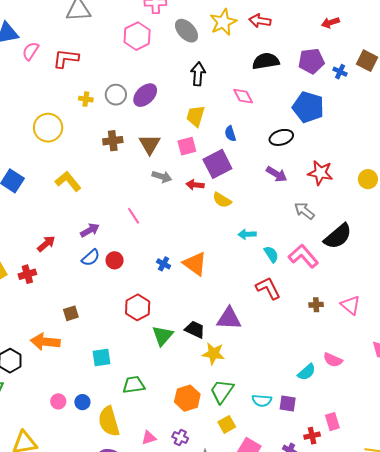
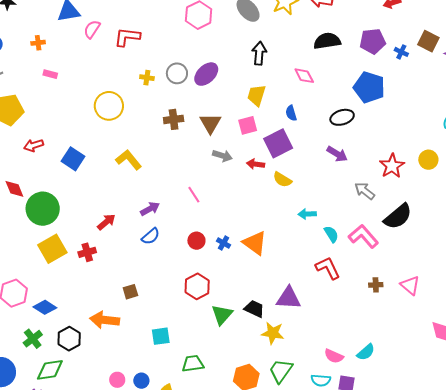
red star: (320, 173) -> (392, 166), moved, turned 30
red circle: (115, 260) -> (196, 241), moved
pink semicircle: (333, 360) -> (334, 356), moved

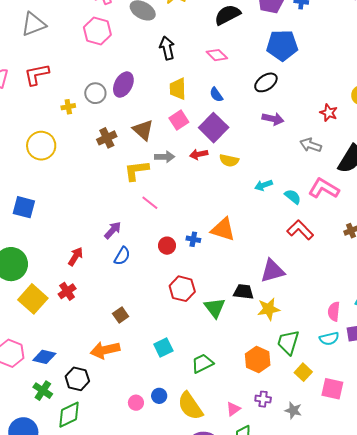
yellow L-shape: (129, 160) -> (136, 171), moved, turned -40
red star: (392, 166) -> (329, 113), size x0.7
pink semicircle: (334, 356) -> (334, 311), turned 90

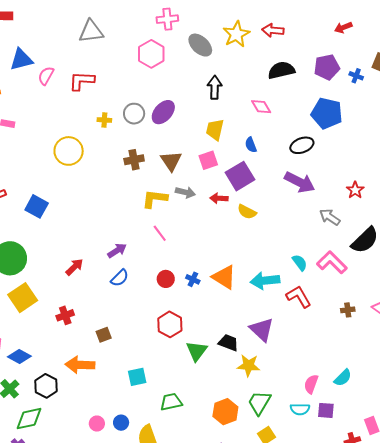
purple arrow: (273, 119) -> (300, 182), size x1.4
cyan arrow: (264, 185) -> (265, 281), moved, size x1.6
purple triangle: (272, 271) -> (262, 330), turned 44
red cross: (67, 291) -> (65, 315), moved

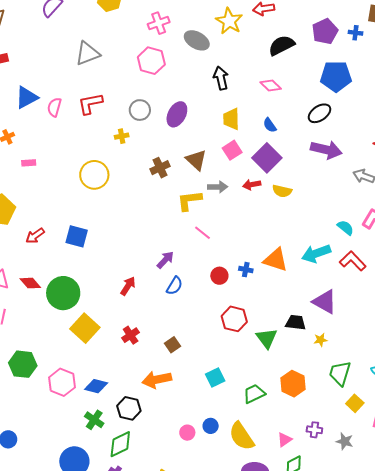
gray circle: (134, 114) -> (140, 110), moved
yellow star: (249, 365) -> (321, 340), size x0.6
orange hexagon: (225, 412) -> (293, 384), moved

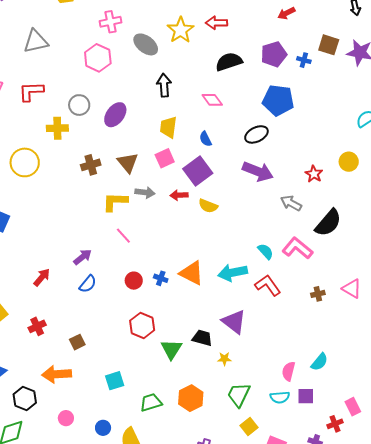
yellow cross: (122, 136) -> (57, 128), size x1.5
pink circle: (187, 433) -> (66, 418), moved

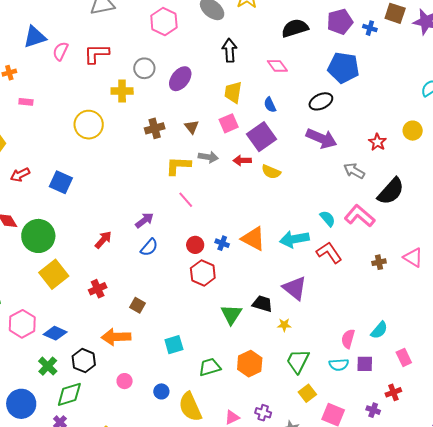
brown triangle: (128, 163) -> (192, 127), size x0.7
red hexagon: (142, 325) -> (203, 273), moved
brown square: (77, 342) -> (137, 305), turned -35
pink rectangle: (353, 407) -> (404, 357), moved

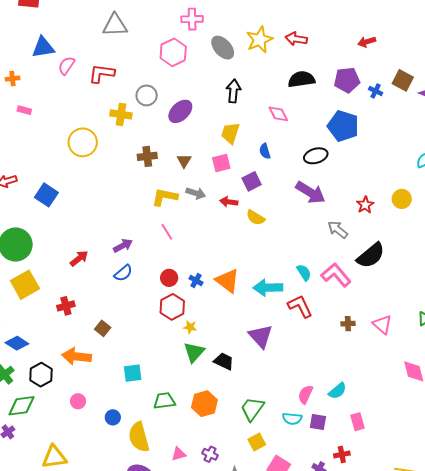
purple square: (262, 137) -> (252, 181), size x0.7
black trapezoid: (262, 304) -> (224, 361), moved
yellow star: (284, 325) -> (190, 327), moved

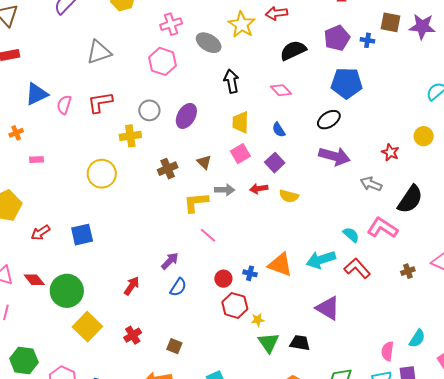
blue square: (46, 195) -> (82, 235), turned -30

